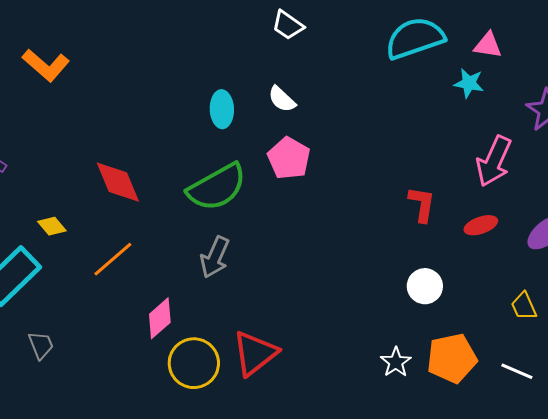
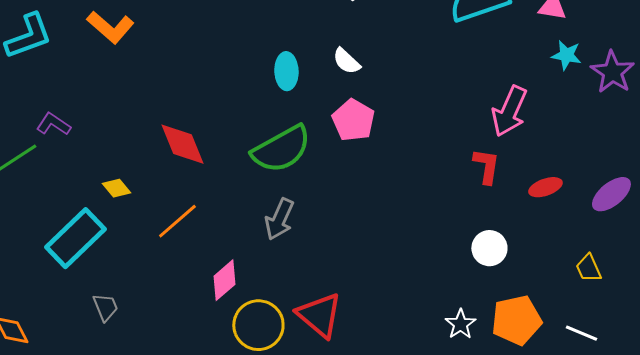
cyan star: (469, 83) -> (566, 55), moved
pink arrow: (494, 161) -> (509, 111), moved
red triangle: (255, 353) -> (319, 315), turned -42

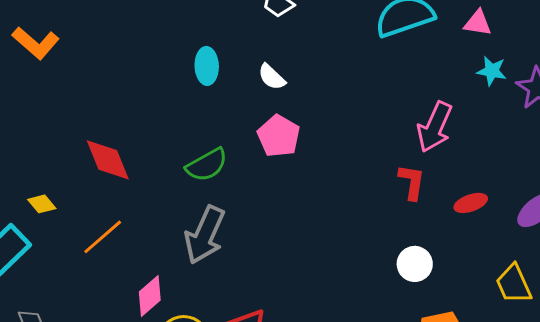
cyan ellipse: (286, 71) -> (207, 66), moved
green semicircle: (281, 149) -> (207, 165), size x0.7
gray arrow: (279, 219) -> (205, 235), size x1.4
yellow trapezoid: (588, 268) -> (514, 284), size x1.4

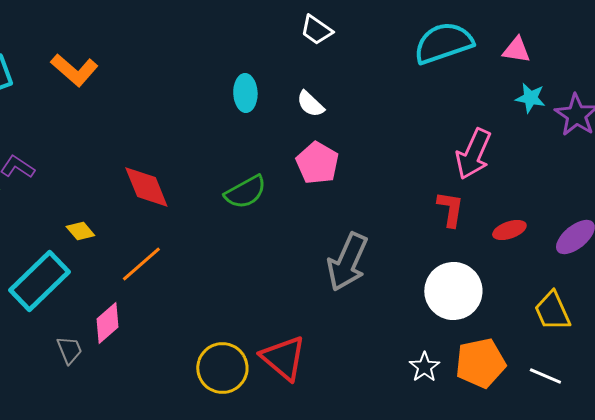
gray arrow: (205, 235) -> (347, 262), moved
white circle: (415, 264) -> (453, 291), size x1.6
pink diamond: (150, 296) -> (107, 323), moved

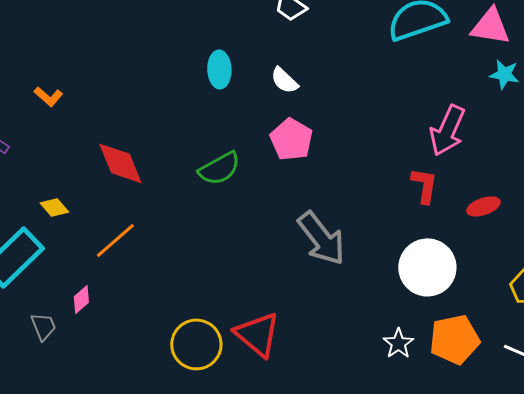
pink triangle: (516, 50) -> (490, 26), size x1.4
orange L-shape: (74, 70) -> (48, 96), moved, size x0.6
gray arrow: (347, 262) -> (321, 238), turned -62
pink diamond: (107, 323) -> (81, 299), size x0.7

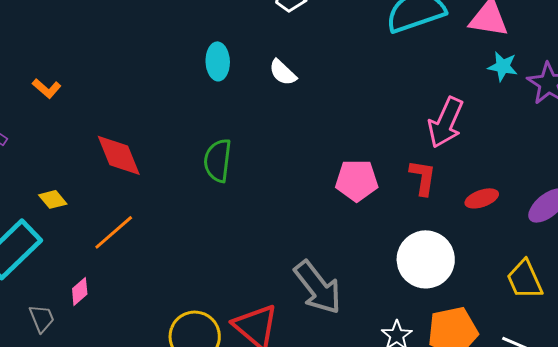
pink pentagon: (291, 139) -> (357, 180), moved, turned -30
green semicircle: (219, 168) -> (218, 160), turned 126
gray arrow: (321, 238) -> (318, 287), moved

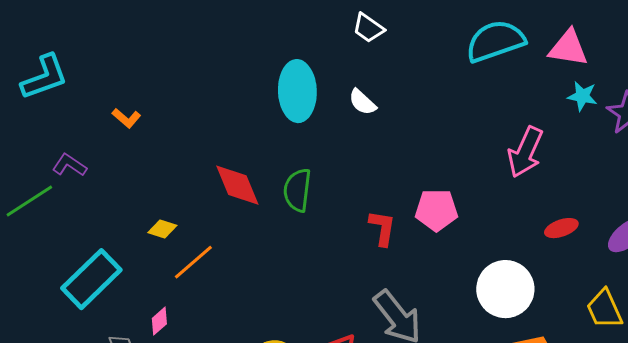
cyan ellipse: (218, 61) -> (297, 91), size x1.6
red diamond: (119, 155) -> (237, 185), moved
red L-shape: (423, 177) -> (382, 228), moved
yellow diamond: (53, 199) -> (162, 229), moved, turned -32

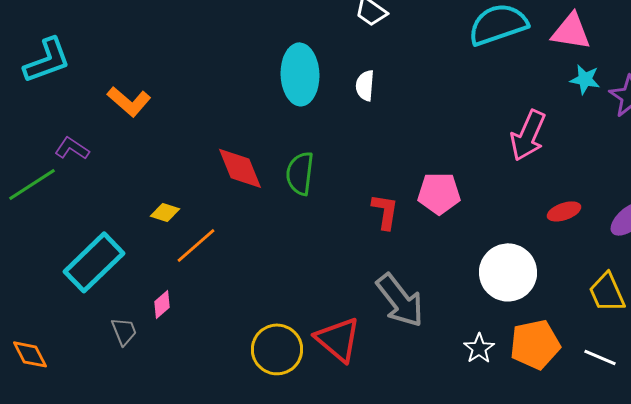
white semicircle: (362, 102) -> (365, 85), turned 52
orange L-shape: (126, 118) -> (129, 101), size x1.5

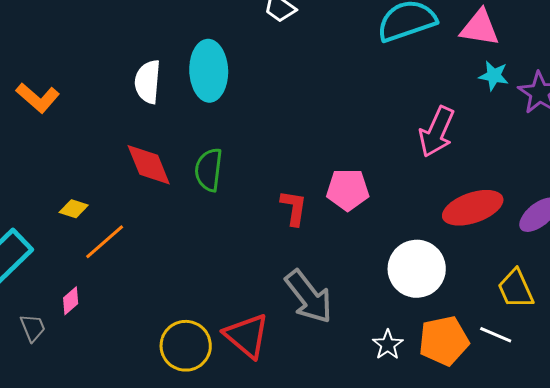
white semicircle: (365, 85) -> (148, 82), moved, size x1.4
red ellipse: (564, 211) -> (473, 208), size x1.8
white line: (600, 357) -> (496, 335), moved

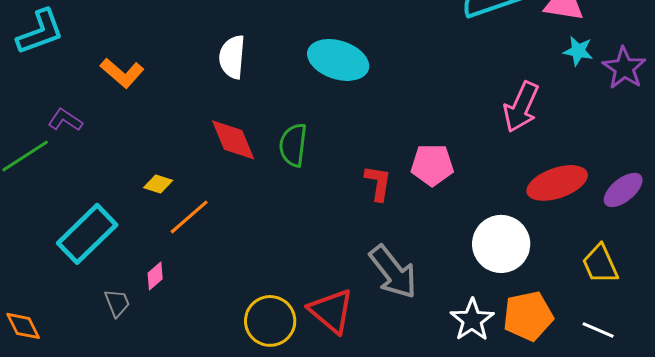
cyan ellipse: (209, 71) -> (338, 60), moved, turned -70
white line: (496, 335) -> (598, 330), moved
white star: (388, 345) -> (472, 320), size x1.4

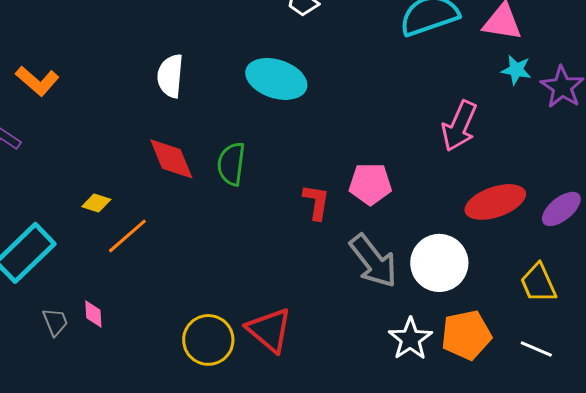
orange L-shape: (122, 73) -> (37, 81), moved
gray arrow: (393, 272) -> (373, 261), moved
pink diamond: (155, 276) -> (93, 314), moved, turned -52

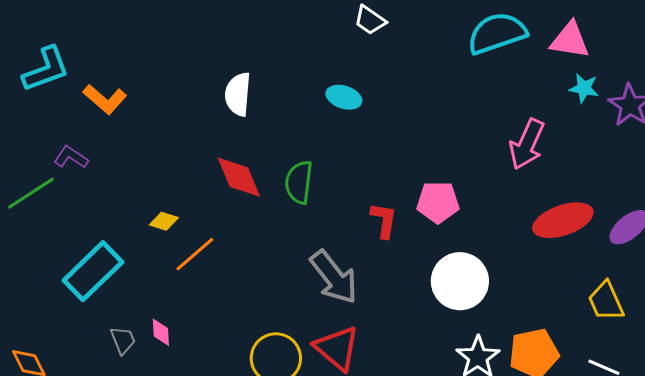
cyan ellipse: (276, 79) -> (344, 97), size x0.6
gray arrow: (373, 261) -> (334, 277), moved
white circle: (439, 263) -> (460, 281), moved

